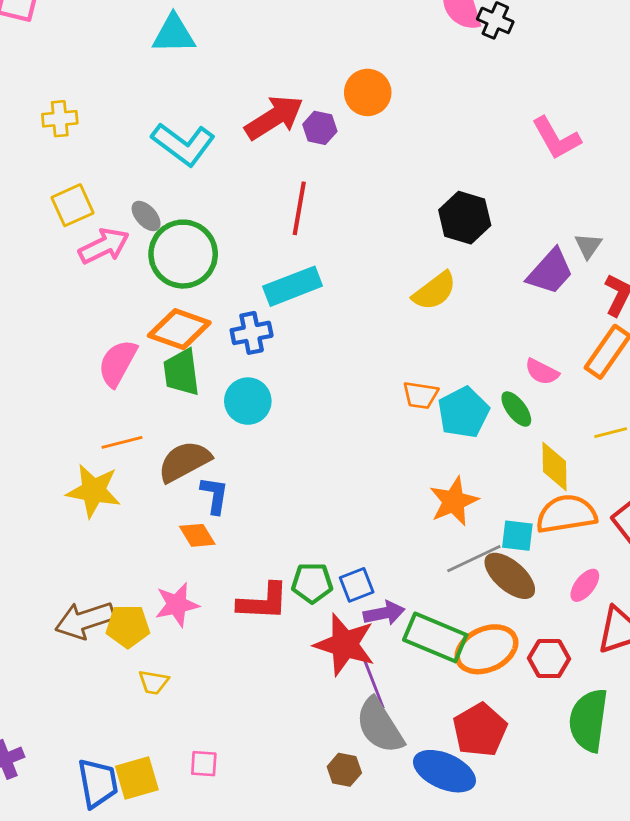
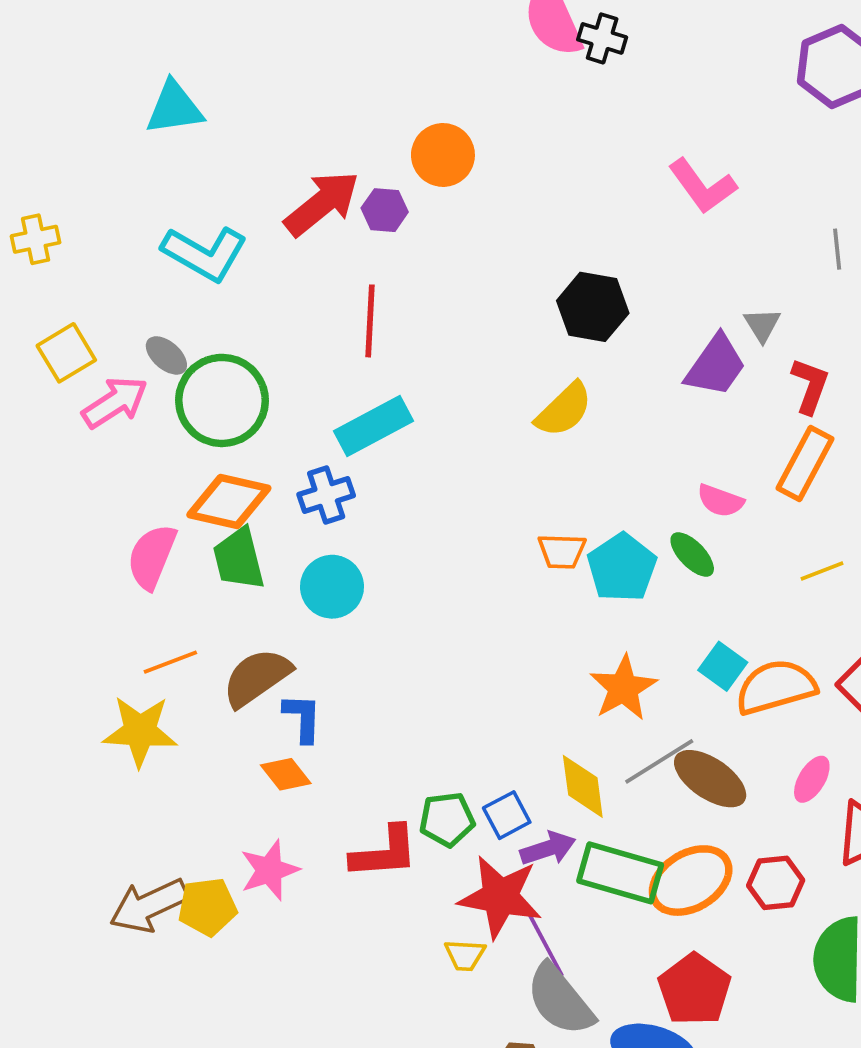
yellow diamond: (554, 467) -> (583, 786), moved
cyan square: (517, 536) -> (723, 666), moved, turned 36
yellow trapezoid: (153, 682) -> (465, 955), moved

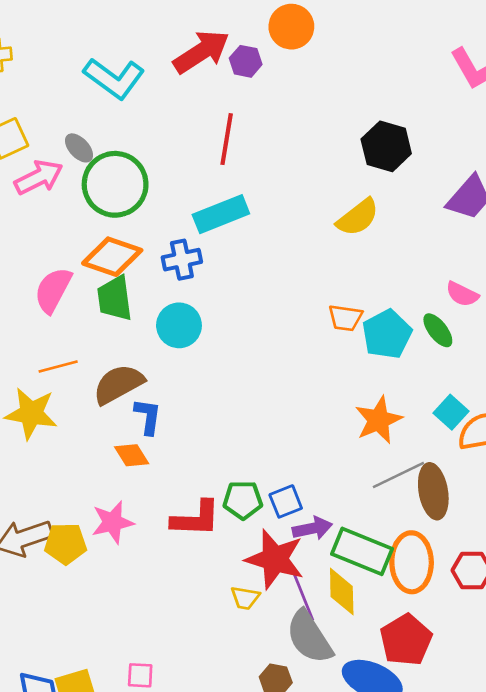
brown ellipse: (710, 779) -> (433, 491), turned 40
yellow diamond: (583, 786) -> (342, 592), moved
orange ellipse: (691, 881) -> (412, 562), turned -66

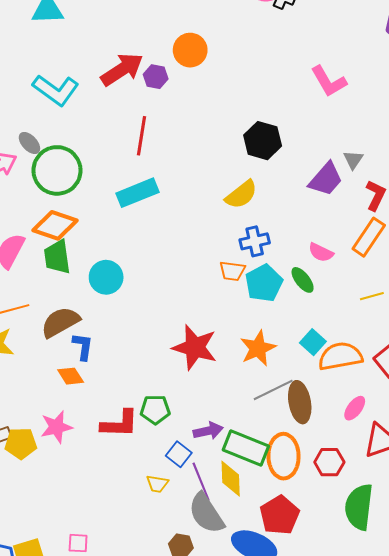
blue cross: (182, 260) -> (255, 241), moved
blue square: (286, 501) -> (179, 454), moved, turned -30
red star: (275, 559) -> (195, 347), moved

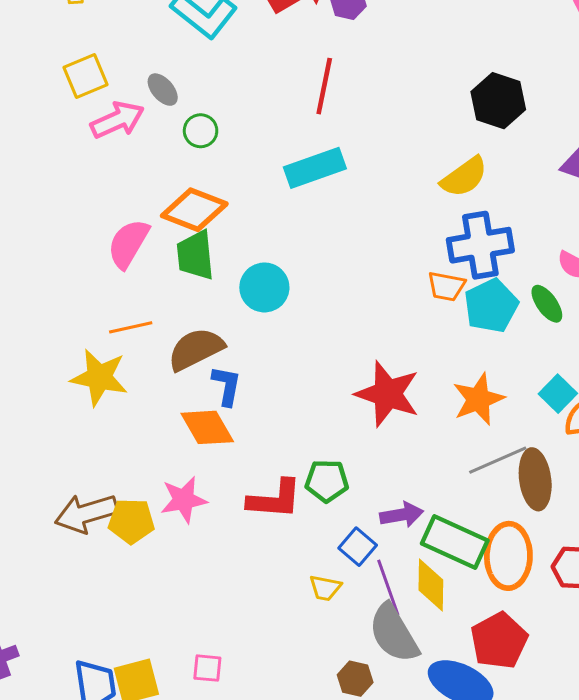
green circle: (57, 170) -> (201, 131), size x0.5
blue cross: (255, 241) -> (480, 245), size x1.5
orange diamond: (71, 376) -> (207, 427), size x1.4

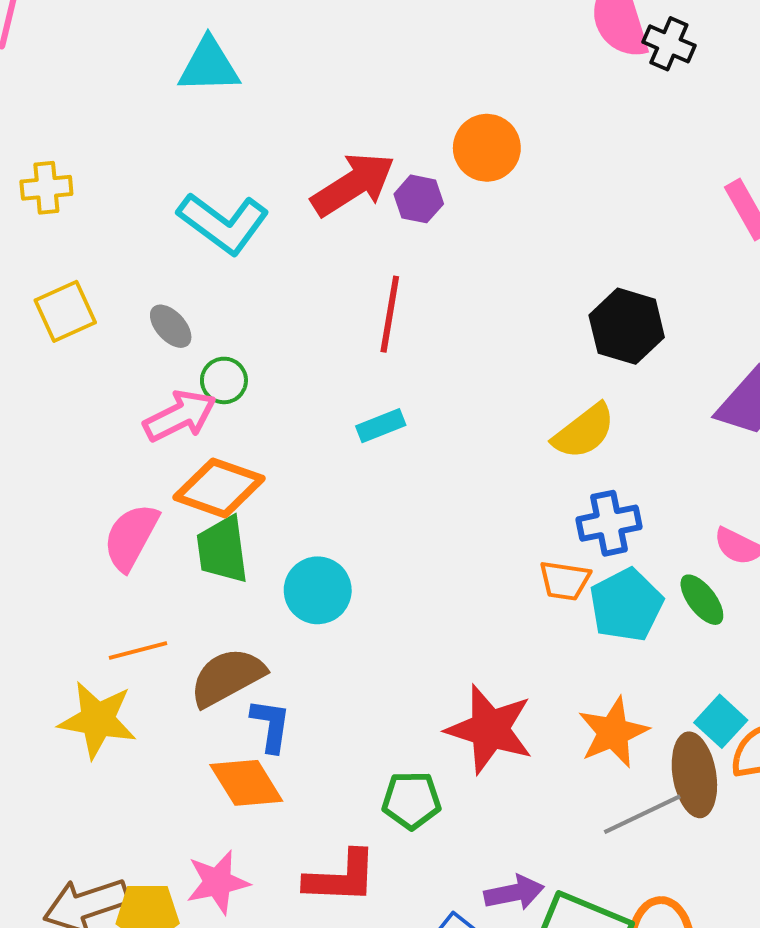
pink arrow: (117, 120) -> (180, 416), moved
cyan rectangle: (315, 168) -> (381, 426), size x0.6
blue cross: (480, 245) -> (609, 523), size x0.7
brown ellipse: (535, 479) -> (694, 775), moved
green pentagon: (327, 481) -> (411, 800), moved

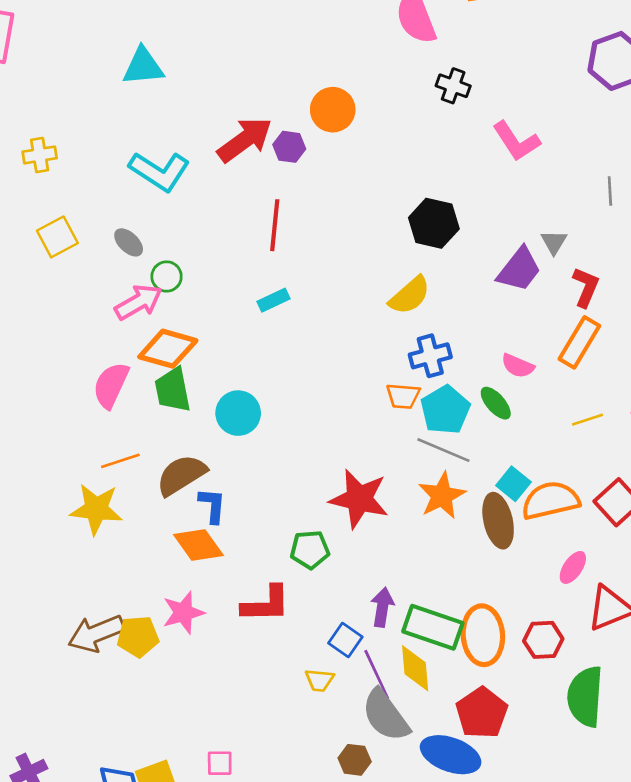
black cross: (669, 44) -> (453, 86), moved
gray line: (642, 814) -> (443, 450), moved, turned 52
purple arrow: (514, 893) -> (382, 607), turned -66

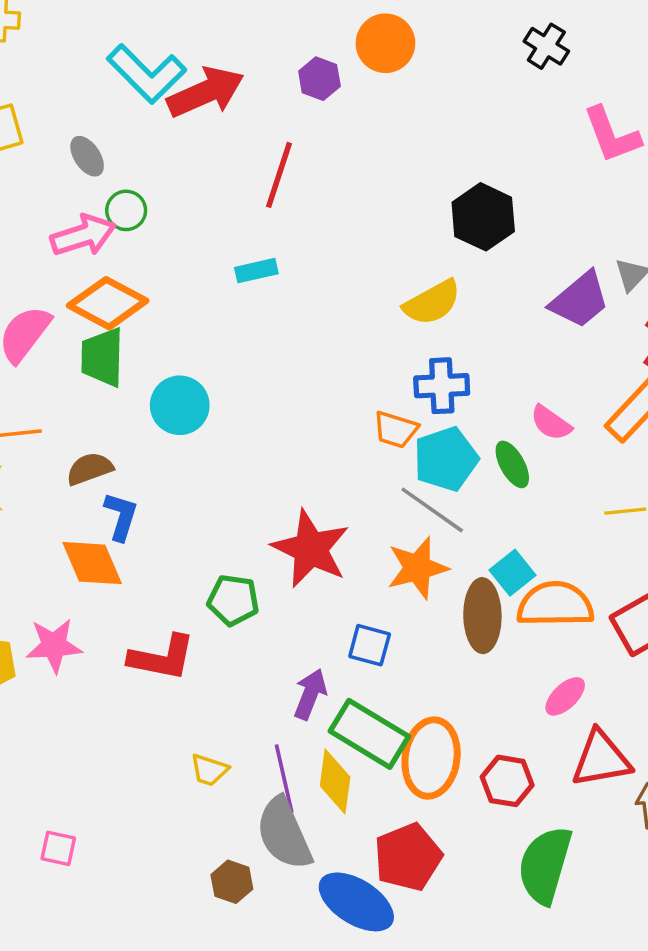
red arrow: (245, 140) -> (206, 92), moved
brown semicircle: (181, 475) -> (90, 469), size x0.7
blue square: (345, 640) -> (370, 645), moved, turned -32

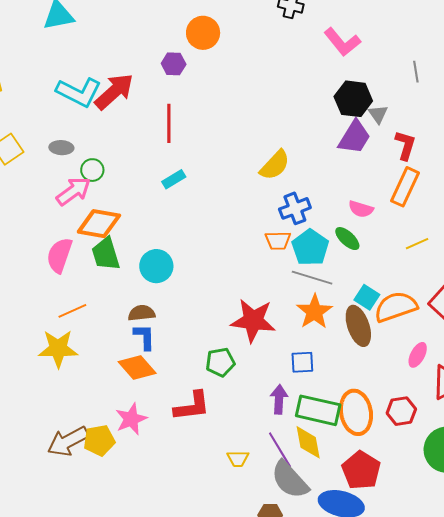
gray ellipse: (87, 156) -> (61, 148), turned -35
black hexagon: (483, 217) -> (353, 99), moved
brown semicircle: (90, 469) -> (142, 313), moved, turned 32

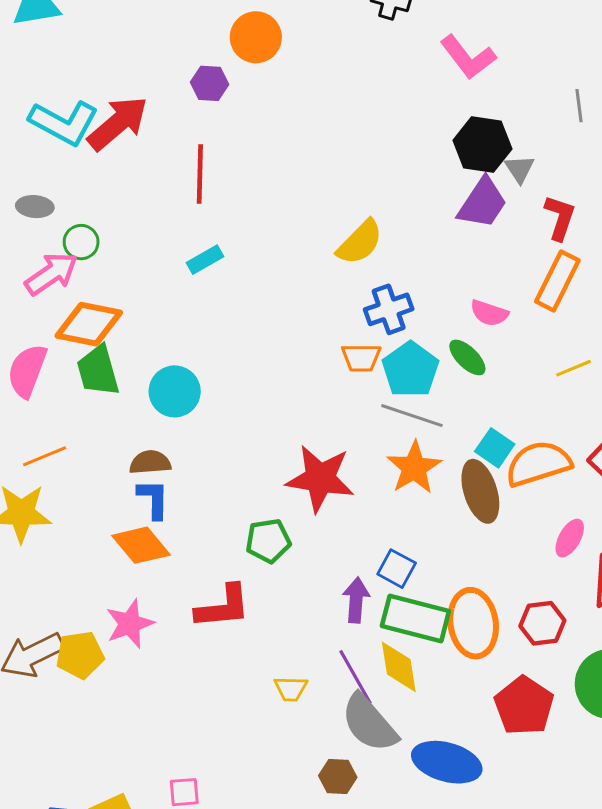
blue square: (302, 362) -> (397, 569), moved, turned 30
red pentagon: (361, 470) -> (524, 706), moved

